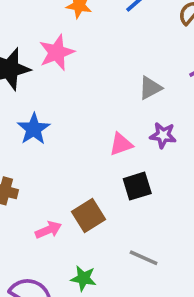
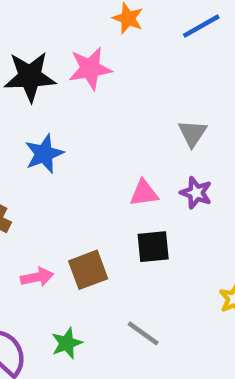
gray triangle: (150, 88) -> (192, 133), turned -40
green star: (83, 278) -> (67, 343), turned 30

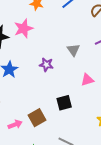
pink triangle: (144, 193) -> (87, 80), moved
purple star: (196, 193) -> (46, 65), moved

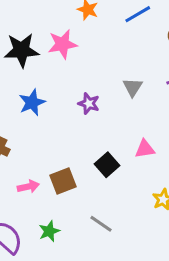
pink triangle: (87, 80) -> (145, 149), moved
black square: (64, 103) -> (107, 165), turned -35

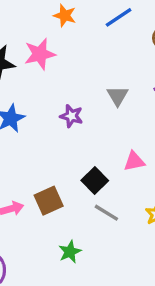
gray line: (101, 224) -> (106, 213), moved
green star: (49, 231) -> (70, 252), moved

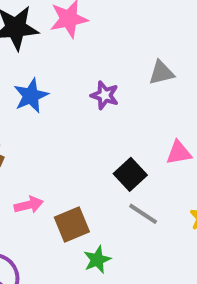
gray triangle: (118, 96) -> (161, 73), turned 45
brown square: (49, 201) -> (72, 225), moved

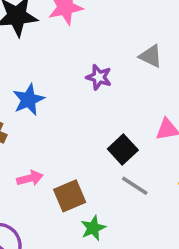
gray triangle: (161, 73) -> (151, 56), turned 40
blue star: (31, 96) -> (29, 100), moved

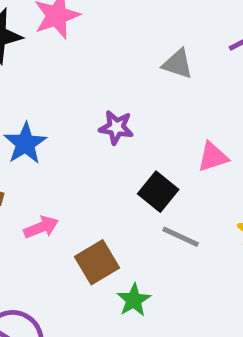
purple star: (99, 77) -> (116, 127), moved
pink arrow: (30, 178) -> (41, 227), moved

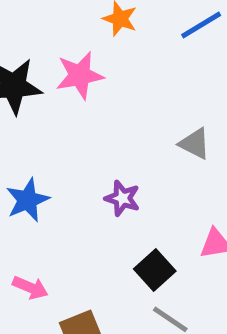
pink arrow: (41, 227) -> (30, 288), turned 36

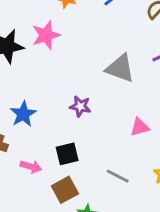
gray triangle: (195, 144) -> (120, 68), size x1.5
black square: (155, 270) -> (67, 154), moved, turned 35

